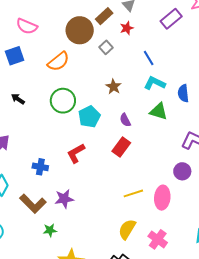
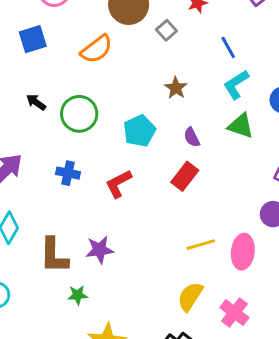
cyan L-shape: (155, 83) -> (236, 84), turned -60
green circle: (63, 101) -> (79, 114), moved
blue cross: (40, 167) -> (68, 173), moved
brown L-shape: (33, 204) -> (54, 256), turned 44

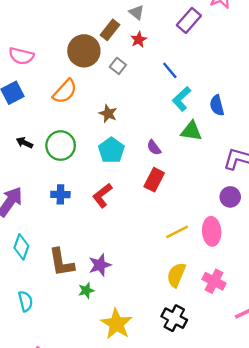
brown star: (176, 88) -> (108, 114), moved
purple star: (100, 250) -> (100, 265), moved

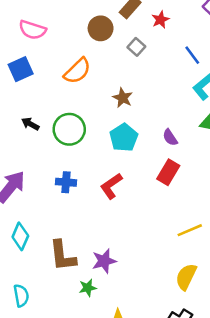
brown circle: (84, 51) -> (101, 28), size x0.7

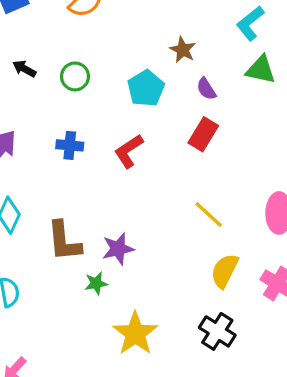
brown star: (123, 98) -> (183, 50), moved
green circle: (69, 129) -> (75, 76), size x0.7
yellow line: (190, 230) -> (209, 215), moved, turned 65

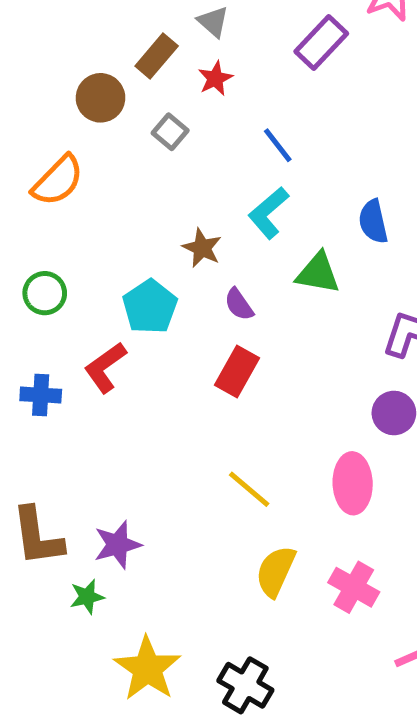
cyan L-shape: (250, 23) -> (268, 213), moved
red L-shape: (129, 151) -> (105, 367), moved
black cross: (217, 331) -> (245, 685), moved

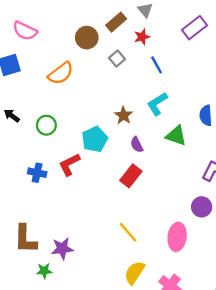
blue line: (278, 145) -> (157, 65), moved

